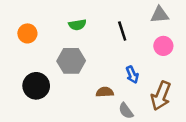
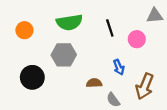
gray triangle: (160, 15) -> (155, 16), moved
green semicircle: (77, 25) -> (69, 22), size x1.6
pink circle: (163, 46) -> (137, 39), moved

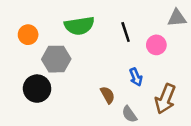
gray hexagon: (64, 55) -> (56, 59), moved
brown semicircle: (94, 83) -> (108, 95), turned 64

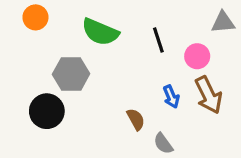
green semicircle: (79, 26) -> (100, 32), turned 32
orange circle: (28, 35) -> (35, 17), moved
brown arrow: (165, 99) -> (209, 95), moved, turned -48

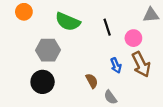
black circle: (47, 111) -> (43, 82), moved

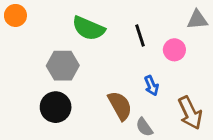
orange circle: (24, 12) -> (15, 15), moved
brown arrow: (141, 64) -> (190, 113), moved
brown semicircle: (92, 81) -> (120, 106), size x1.5

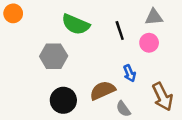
gray triangle: (197, 20) -> (154, 17), moved
brown semicircle: (120, 106) -> (103, 90), turned -85
black circle: (56, 107) -> (63, 100), moved

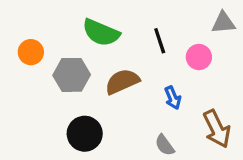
orange circle: (13, 13) -> (31, 52), moved
gray triangle: (154, 17) -> (223, 23), moved
brown semicircle: (103, 90) -> (122, 81), moved

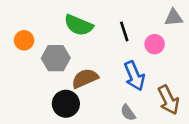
brown semicircle: (122, 81) -> (85, 78), moved
blue arrow: (173, 98) -> (134, 76), size x1.6

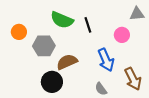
black line: (124, 31) -> (88, 25), moved

